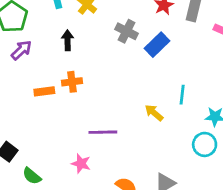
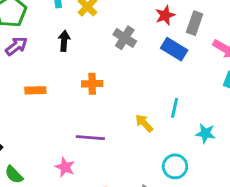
blue rectangle: (157, 45) -> (174, 49), moved, turned 70
orange cross: (72, 82) -> (92, 84), moved
cyan circle: (205, 144) -> (175, 166), moved

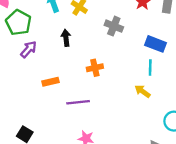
blue rectangle: (174, 49) -> (155, 44), moved
cyan line: (175, 108) -> (150, 68), moved
purple line: (90, 138) -> (78, 102), moved

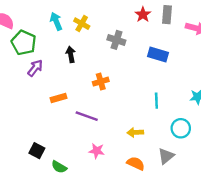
cyan line: (150, 68) -> (156, 101), moved
yellow arrow: (143, 91) -> (135, 132), moved, turned -35
purple line: (78, 102) -> (87, 116), turned 30

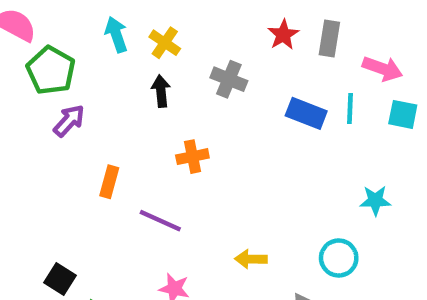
black arrow: (71, 54) -> (161, 91), moved
orange rectangle: (59, 98) -> (109, 182), turned -63
cyan line: (156, 101) -> (350, 109), moved

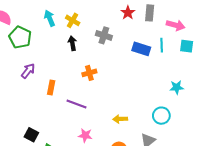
purple arrow: (69, 121) -> (28, 71), moved

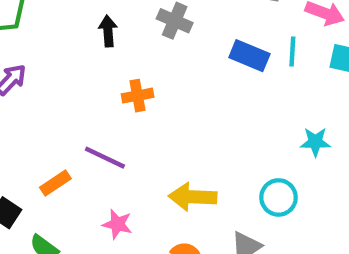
orange rectangle: (51, 87) -> (55, 183), moved, turned 40
yellow arrow: (120, 119) -> (193, 197), size x1.5

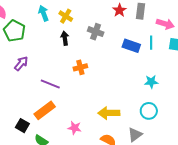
cyan star: (315, 142) -> (151, 82), moved
purple line: (105, 158) -> (50, 84), moved
orange rectangle: (55, 183) -> (45, 110), size x1.5

